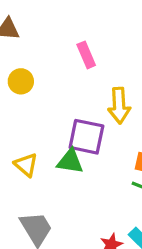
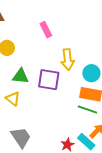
green triangle: (70, 161) -> (20, 76), moved

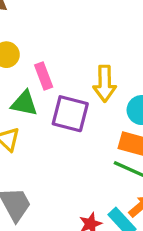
pink rectangle: (46, 30) -> (44, 76), moved

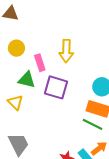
yellow arrow: (105, 84) -> (66, 51), moved

